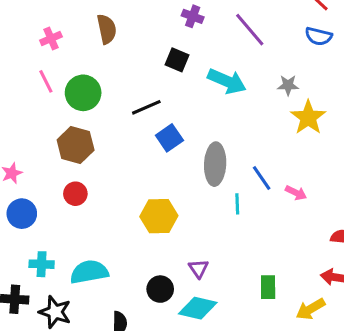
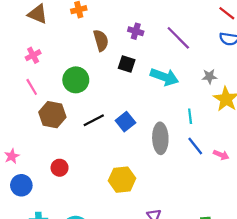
brown semicircle: (107, 29) -> (101, 40), moved
green circle: (83, 93) -> (76, 80), moved
black line: (146, 107) -> (94, 120), moved
brown hexagon: (76, 145) -> (52, 115), moved
cyan line: (237, 204) -> (190, 116), moved

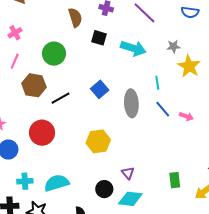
pink line: (32, 87) -> (15, 61), turned 56
black line: (94, 120) -> (60, 98), moved
red circle: (60, 168) -> (42, 133), size x1.6

